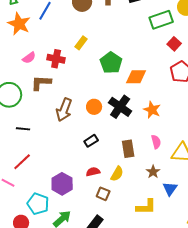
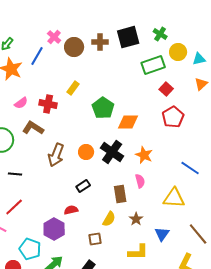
brown L-shape: (41, 83) -> (33, 128), turned 30
pink semicircle: (156, 142) -> (140, 181), moved
red semicircle: (93, 172) -> (71, 210), moved
brown star: (153, 172) -> (136, 219), moved
brown square: (103, 194) -> (95, 239), turned -32

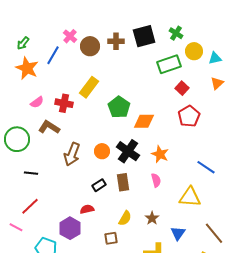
yellow rectangle: (73, 88) -> (89, 87), size x1.5
brown rectangle: (120, 194) -> (123, 182), moved

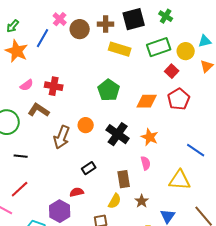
yellow circle: (194, 51) -> (186, 51), moved
yellow rectangle: (89, 87) -> (120, 49), moved, turned 70
orange diamond: (144, 121) -> (147, 101), moved
orange circle: (102, 151) -> (86, 125), moved
brown rectangle: (123, 182) -> (124, 179), moved

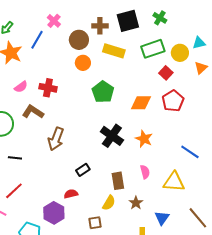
brown circle: (80, 29) -> (79, 40), moved
orange circle: (86, 125) -> (83, 63), moved
pink semicircle: (146, 163) -> (145, 172), moved

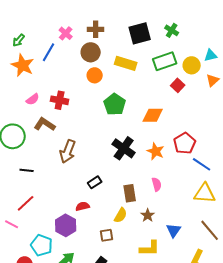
brown cross: (100, 26) -> (96, 29), moved
red pentagon: (173, 101) -> (185, 143), moved
yellow triangle: (174, 182) -> (205, 193), moved

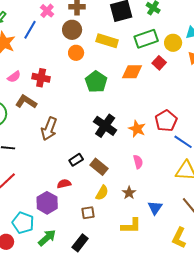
orange diamond: (153, 115) -> (132, 72), moved
brown rectangle: (130, 193) -> (99, 167), moved, turned -42

